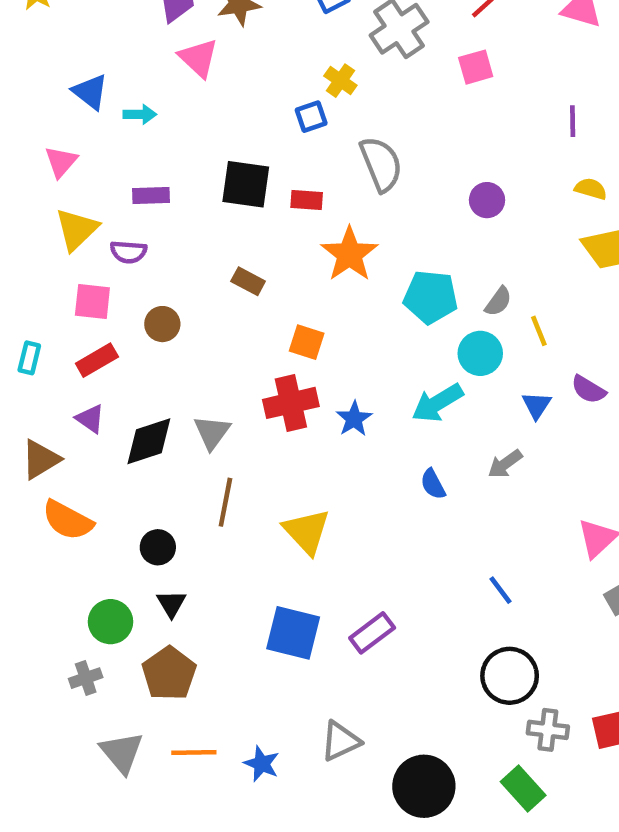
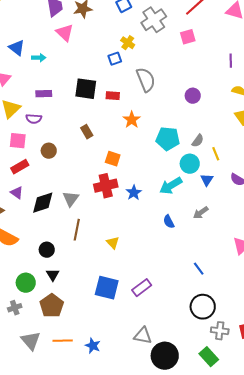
orange star: (349, 254) -> (132, 120), size x0.7
brown rectangle: (248, 281) -> (87, 132), turned 32
blue triangle: (537, 405) -> (207, 180), moved
yellow triangle: (307, 531) -> (113, 243), size x0.6
gray triangle: (340, 741) -> (143, 336), moved, turned 36

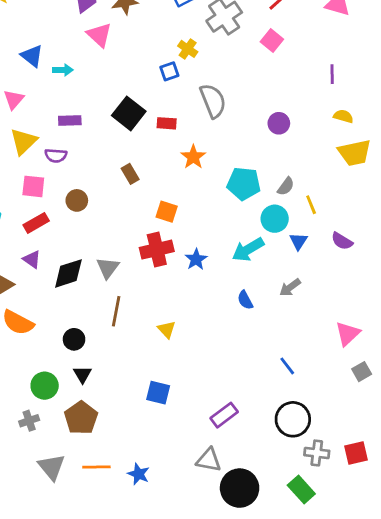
pink square: (188, 37) -> (272, 41), turned -35
black square: (86, 89) -> (129, 113), turned 30
blue square: (107, 288) -> (158, 393), size x0.7
purple rectangle: (142, 288) -> (224, 415), moved

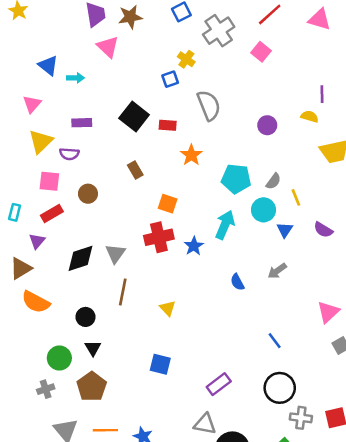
purple line: (332, 74) -> (322, 94), moved
yellow semicircle: (343, 116) -> (310, 117), moved
cyan arrow: (248, 250) -> (225, 225), moved, turned 144
purple triangle: (32, 259) -> (37, 241), moved, turned 35

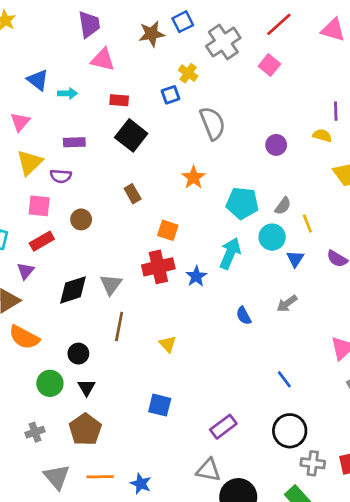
brown star: (130, 17) -> (152, 34), moved
pink triangle: (108, 47) -> (103, 60), turned -30
red rectangle: (168, 125) -> (119, 100), moved
green circle: (59, 358) -> (50, 383), moved

